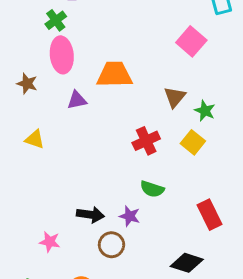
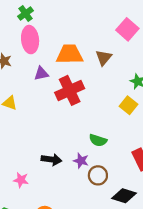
brown triangle: (175, 97) -> (104, 58), moved
red cross: (146, 141) -> (70, 90), moved, size x1.4
brown circle: (111, 245) -> (98, 175), moved

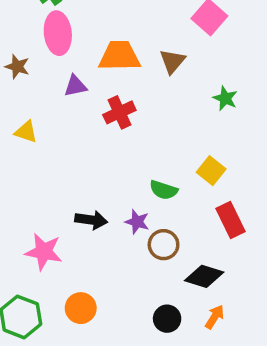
red cross: (70, 90) -> (119, 112), size x0.7
yellow square: (129, 105) -> (211, 171), moved
pink star: (21, 180) -> (44, 252), size x1.5

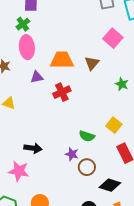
black arrow: (91, 220) -> (33, 148), moved

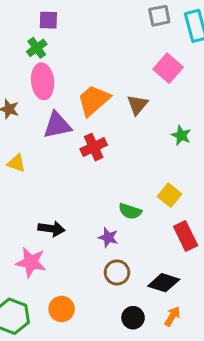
orange trapezoid: (62, 60) -> (94, 100), turned -40
purple triangle: (37, 77) -> (57, 125), size x1.5
brown circle: (87, 167) -> (117, 272), moved

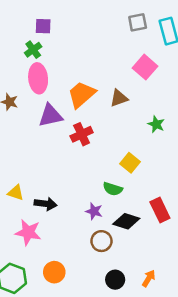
brown triangle: (137, 105) -> (119, 98), turned 30
yellow triangle: (16, 163) -> (16, 193), moved
yellow square: (170, 195) -> (130, 163), moved
black diamond: (164, 283) -> (126, 221), moved

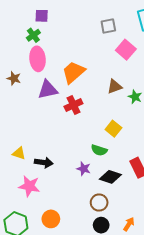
gray square: (138, 22) -> (108, 26), moved
brown triangle: (119, 98) -> (114, 87), moved
brown circle: (101, 241) -> (99, 203), moved

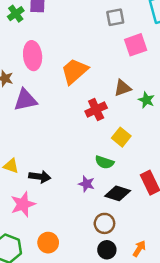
green cross: (33, 35) -> (16, 14), moved
pink square: (126, 50) -> (136, 45), turned 30
purple triangle: (48, 90) -> (25, 100), moved
red cross: (73, 105) -> (96, 110), moved
pink star: (29, 186) -> (23, 204), turned -30

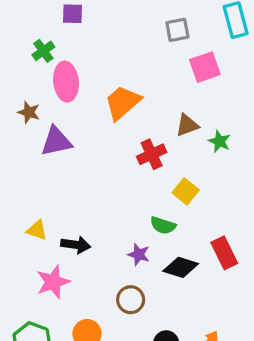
green cross: (16, 14) -> (43, 51), moved
brown circle: (104, 223) -> (131, 300), moved

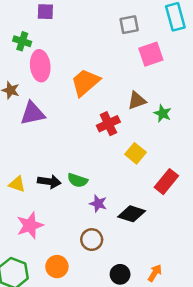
green cross: (43, 51) -> (22, 41), turned -36
green semicircle: (163, 225) -> (78, 180), moved
black arrow: (76, 245) -> (49, 182), moved
red rectangle: (224, 253) -> (166, 182), moved, turned 65

